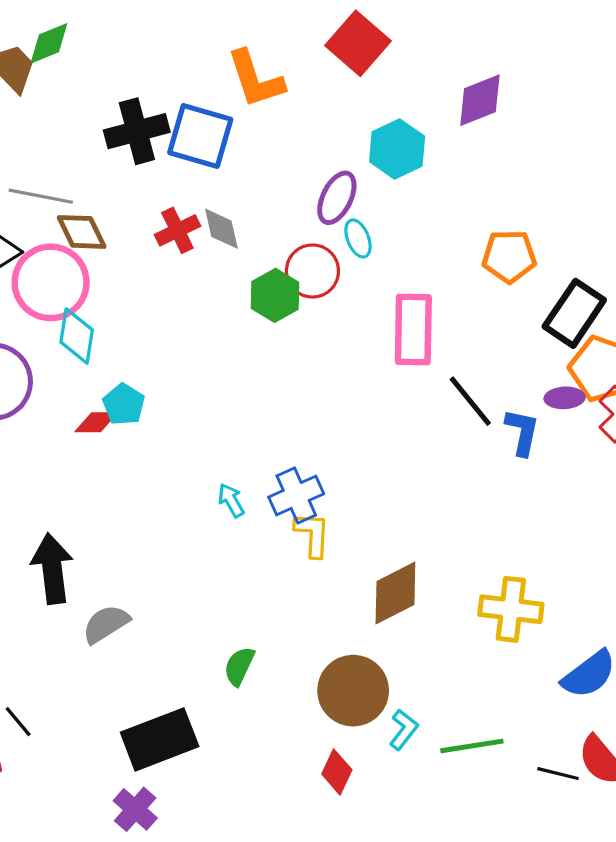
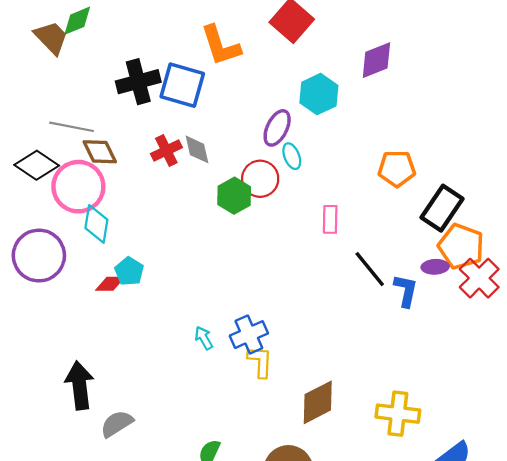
pink rectangle: (413, 330) -> (330, 219), size x0.6

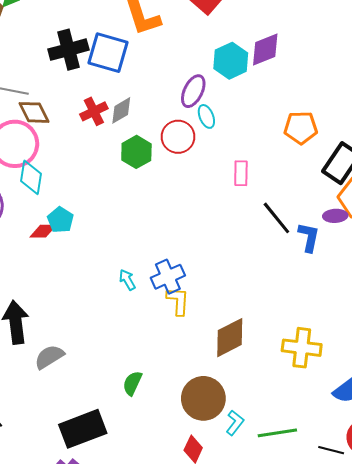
purple diamond: (376, 60) -> (265, 50), moved
gray diamond: (197, 149) -> (121, 110), turned 72
green hexagon: (234, 196) -> (136, 152), moved

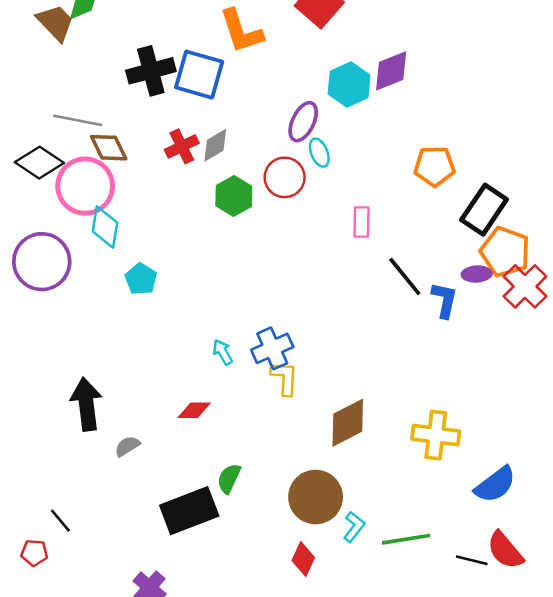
red diamond: (43, 231) -> (194, 410), moved
gray semicircle: (49, 357) -> (127, 446), size x0.7
black rectangle: (83, 429) -> (189, 511), moved

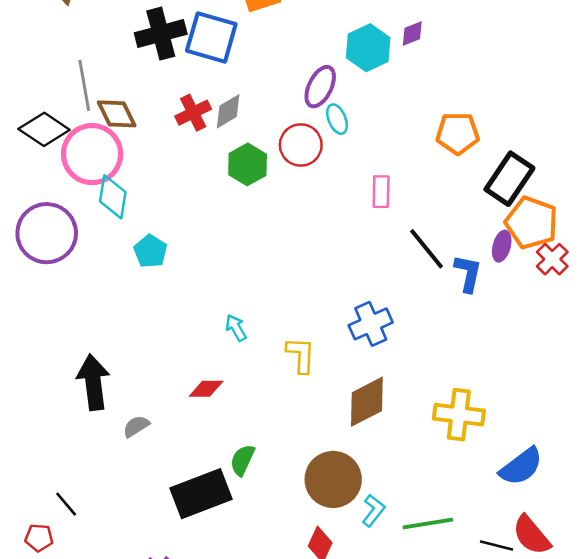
purple diamond: (391, 71) -> (412, 34), size x0.6
gray line: (78, 120) -> (84, 85), turned 69
purple ellipse: (477, 274) -> (502, 246), turned -72
red cross: (525, 286) -> (552, 259), size x0.7
blue cross: (272, 348) -> (371, 324), moved

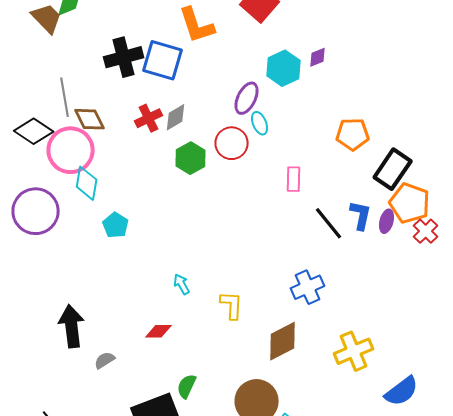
blue L-shape: (468, 273) -> (361, 215), moved
blue cross: (371, 324) -> (308, 287), moved
yellow cross: (459, 415) -> (354, 351), turned -30

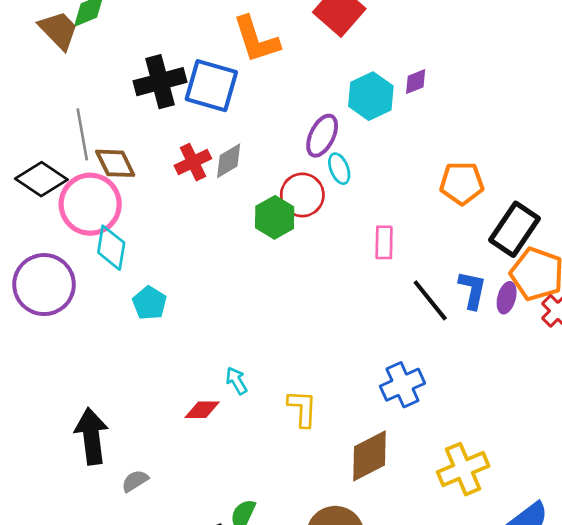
green hexagon: (191, 158) -> (275, 217), moved
red diamond: (159, 331) -> (202, 410), moved

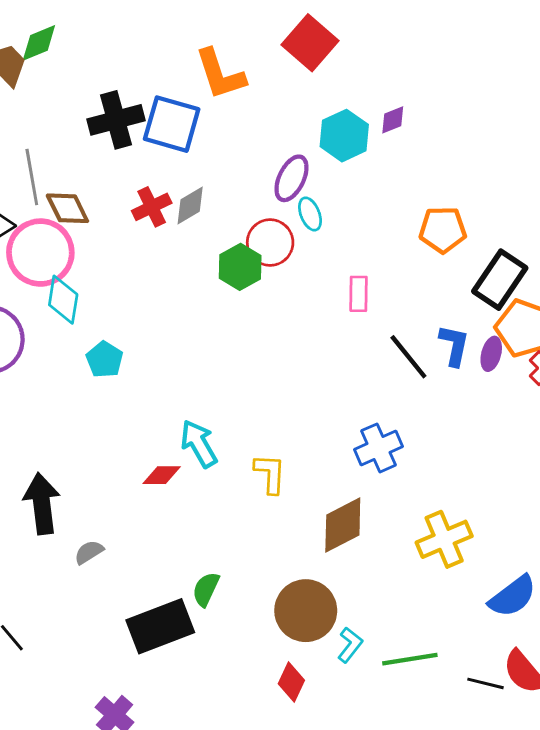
cyan arrow: (236, 381) -> (199, 444), size x1.6

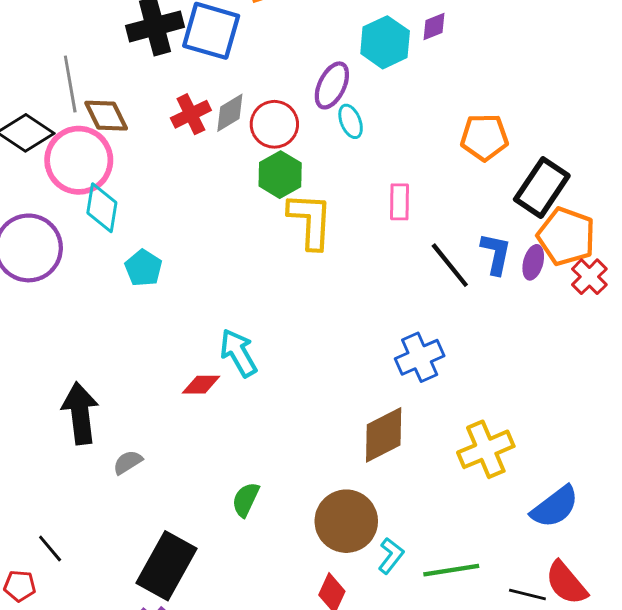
red circle: (270, 243) -> (274, 124), moved
yellow L-shape: (270, 474) -> (310, 221), moved, size x1.4
black rectangle: (160, 626) -> (167, 566), moved, turned -40

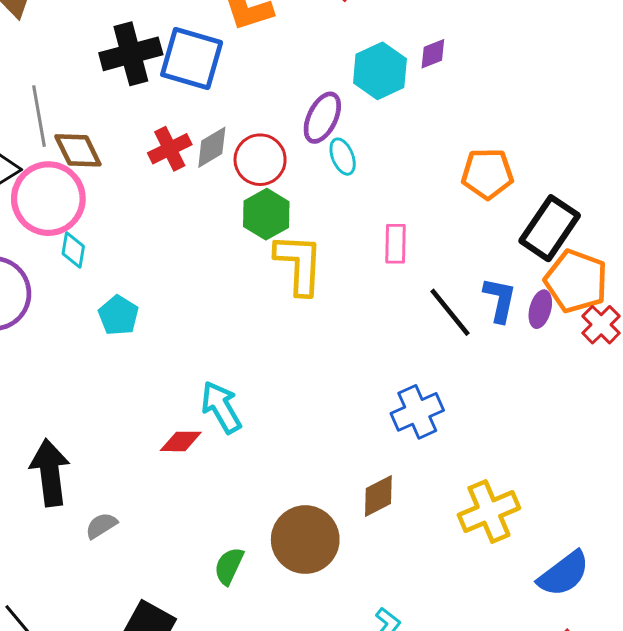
cyan diamond: (102, 208) -> (73, 250), size x0.7
brown diamond: (384, 435) -> (378, 496), size x0.7
brown circle: (346, 521) -> (305, 540), moved

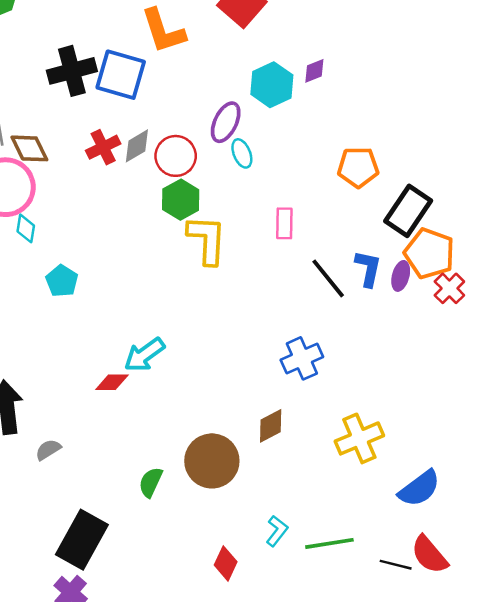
cyan arrow: (221, 407) -> (144, 355), turned -96

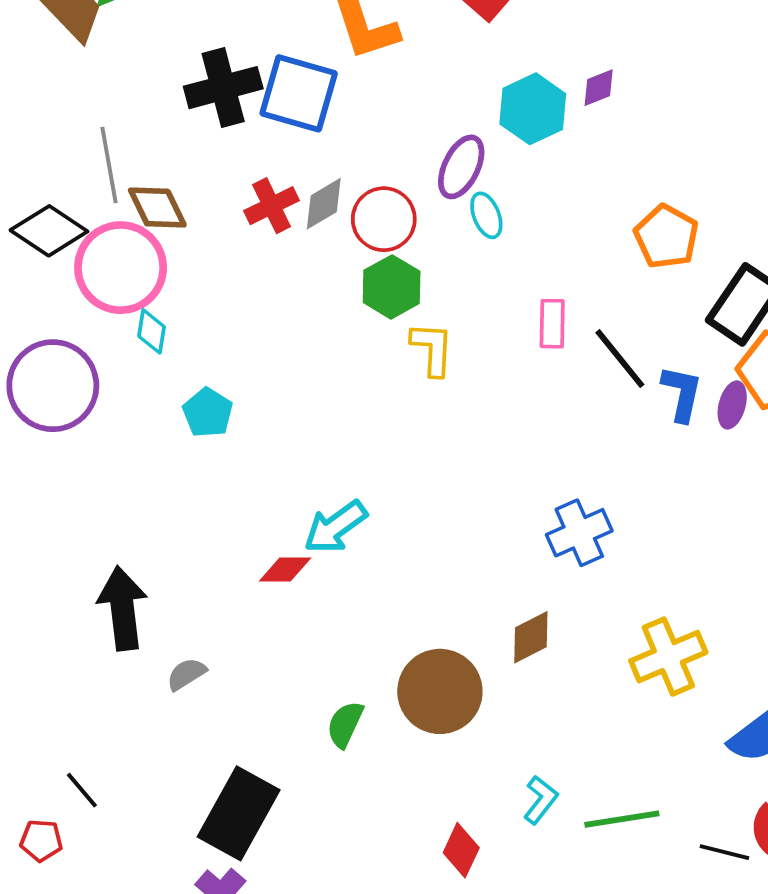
orange pentagon: (358, 167) -> (666, 237), turned 30
yellow L-shape: (207, 240) -> (432, 349), size x0.7
black line: (328, 278) -> (620, 359), moved

